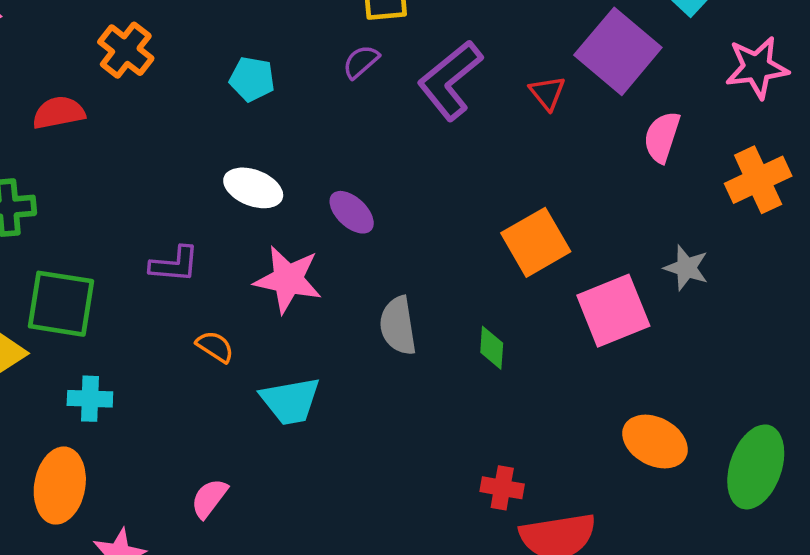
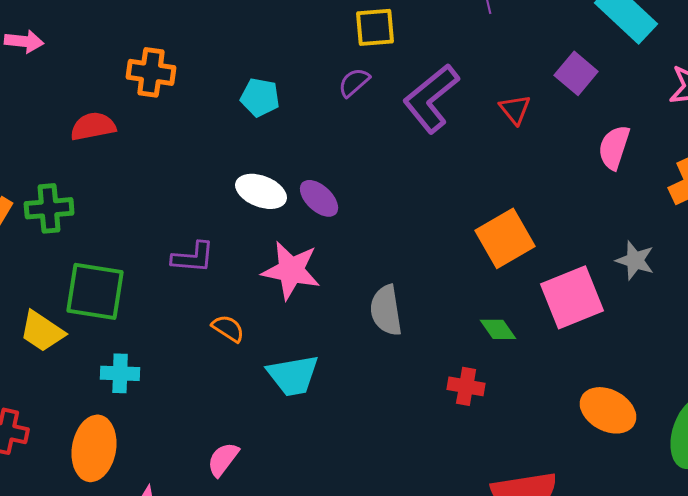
orange cross: (126, 50) -> (151, 72), turned -30
purple square: (618, 51) -> (576, 73), size x0.6
purple ellipse: (352, 212) -> (319, 198), moved
green diamond: (492, 348) -> (498, 329), moved, turned -39
red cross: (502, 488) -> (466, 386), moved

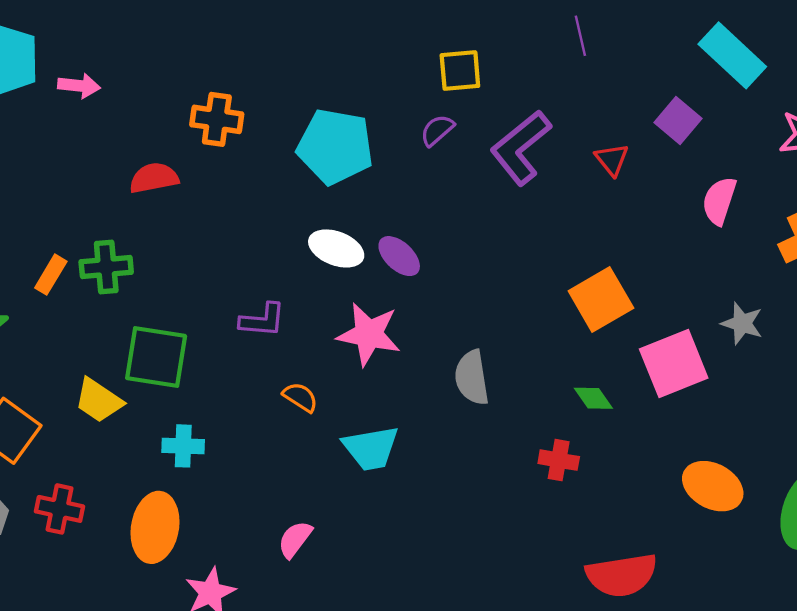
cyan pentagon: (260, 97) -> (335, 146), size x1.8

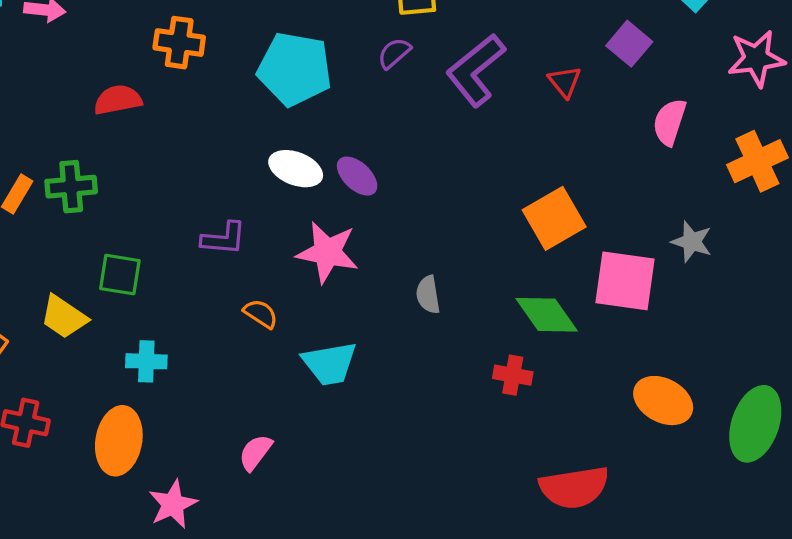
green square: (156, 357) -> (120, 275), size x0.7
pink square: (674, 364) -> (625, 281), turned 30
gray semicircle: (472, 378) -> (428, 295), size x0.7
green diamond: (593, 398) -> (547, 315), size x1.6

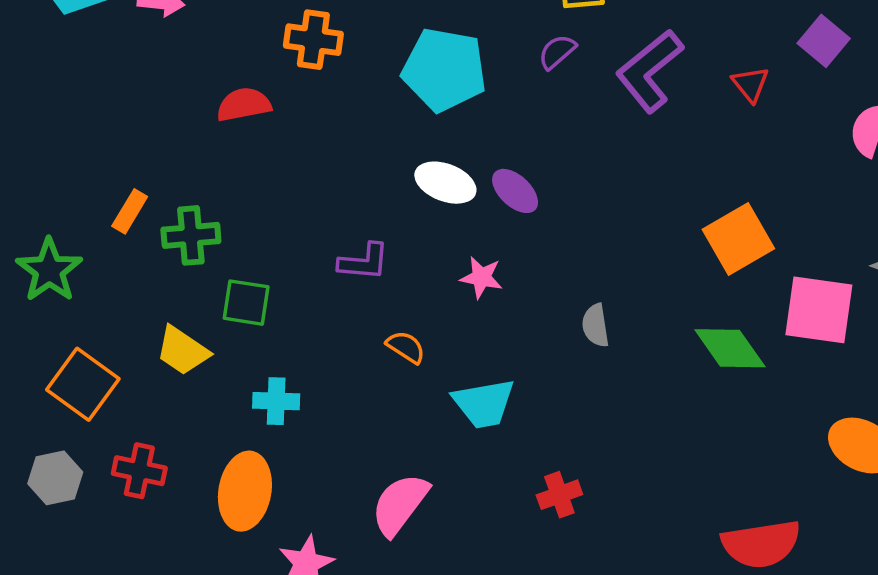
green cross: (71, 187) -> (191, 235), moved
pink star: (327, 252) -> (481, 277), size x0.6
red cross: (513, 375) -> (559, 495), moved, turned -30
pink semicircle: (255, 452) -> (400, 504), size x1.5

